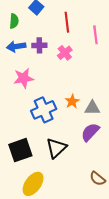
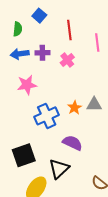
gray triangle: (92, 108) -> (94, 105), moved
purple semicircle: (90, 132) -> (72, 143), moved, turned 72
black triangle: (56, 148) -> (59, 169), moved

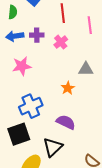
gray triangle: (94, 105) -> (86, 69), moved
blue cross: (47, 116) -> (31, 106), moved

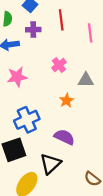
purple cross: (37, 35) -> (33, 30), moved
pink cross: (61, 42) -> (59, 65), moved

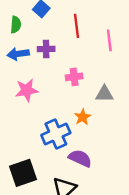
purple cross: (33, 30) -> (46, 49), moved
pink cross: (59, 65) -> (74, 77), turned 32
blue cross: (27, 120) -> (56, 134), moved

